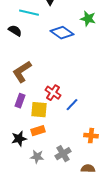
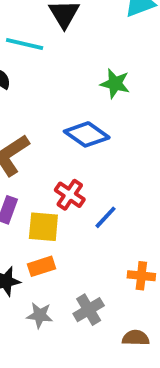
green star: (88, 19) -> (115, 84), moved
blue diamond: (62, 33) -> (87, 134), moved

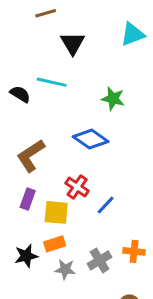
cyan line: (25, 44) -> (52, 82), moved
gray cross: (89, 310) -> (100, 260), moved
gray star: (40, 315) -> (65, 269), moved

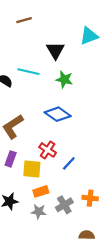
black triangle: (73, 43) -> (55, 50), moved
green star: (113, 99) -> (64, 79), moved
orange rectangle: (55, 244) -> (41, 191), moved

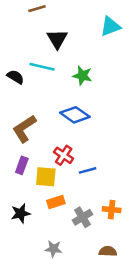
black triangle: (55, 50) -> (57, 39), moved
blue line: (69, 163) -> (88, 170), turned 32
gray star: (39, 212) -> (53, 249), moved

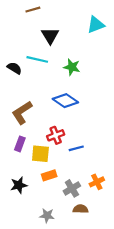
red cross: (64, 155) -> (56, 135), turned 35
orange cross: (112, 210) -> (97, 182), turned -32
brown semicircle: (108, 251) -> (81, 209), moved

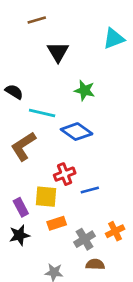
cyan line: (37, 59) -> (42, 113), moved
purple rectangle: (20, 144) -> (21, 207), moved, turned -48

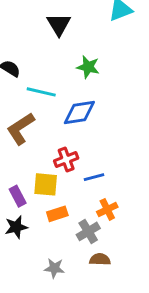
blue diamond: (77, 132) -> (79, 112), turned -44
orange cross: (115, 231) -> (107, 209), moved

